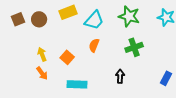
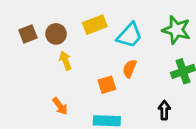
yellow arrow: (42, 54) -> (65, 61), moved
orange square: (67, 57) -> (107, 85), moved, turned 32

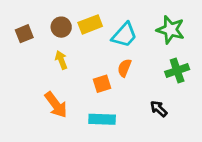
brown circle: (56, 34) -> (61, 27), moved
orange arrow: (60, 106) -> (56, 105), size x1.5
black arrow: (164, 110) -> (159, 109), turned -48

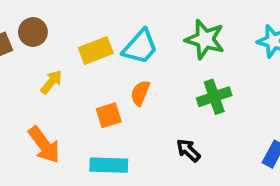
yellow rectangle: (90, 24) -> (96, 50), moved
brown circle: (61, 27) -> (33, 32), moved
yellow arrow: (61, 60) -> (51, 82), turned 60

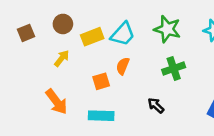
brown circle: (33, 32) -> (63, 24), moved

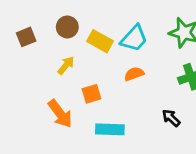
yellow rectangle: (92, 37) -> (100, 41), turned 50
orange semicircle: (123, 66) -> (134, 74), turned 48
orange square: (101, 81) -> (91, 94), moved

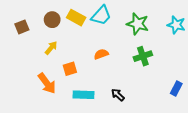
cyan trapezoid: (134, 38) -> (101, 15), moved
yellow rectangle: (100, 41) -> (76, 18), moved
black arrow: (171, 118) -> (118, 95), moved

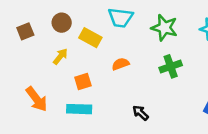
cyan trapezoid: (101, 15) -> (121, 18), turned 55
yellow rectangle: (76, 18) -> (90, 38), moved
orange arrow: (47, 83) -> (37, 99), moved
cyan rectangle: (83, 95) -> (79, 109), moved

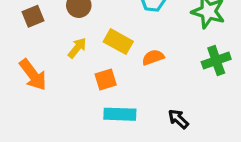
yellow rectangle: (90, 38) -> (118, 42), moved
orange arrow: (37, 99) -> (33, 75), moved
cyan rectangle: (79, 109) -> (120, 114), moved

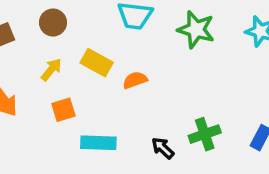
green cross: (216, 61) -> (205, 134), moved
orange square: (106, 79) -> (63, 110), moved

